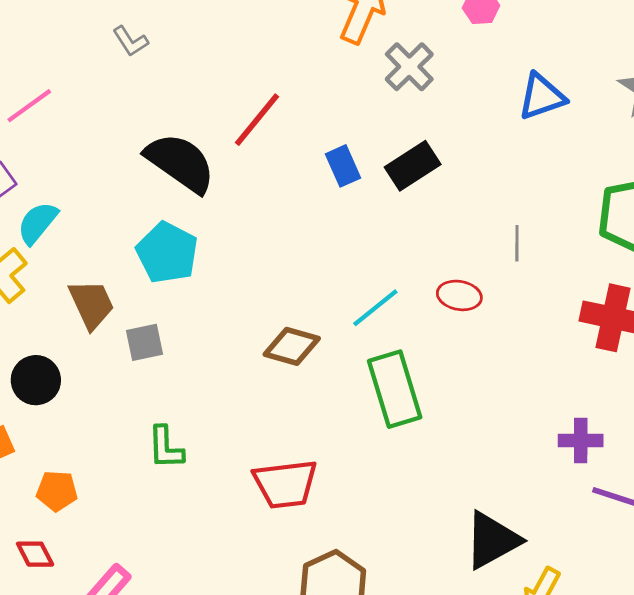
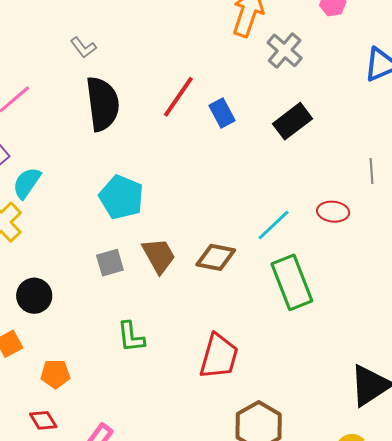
black semicircle: (180, 163) -> (103, 104), moved, turned 52
blue rectangle: (343, 166) -> (222, 113), moved
brown trapezoid: (92, 304) -> (159, 256), moved
red trapezoid: (285, 484) -> (219, 356), turned -63

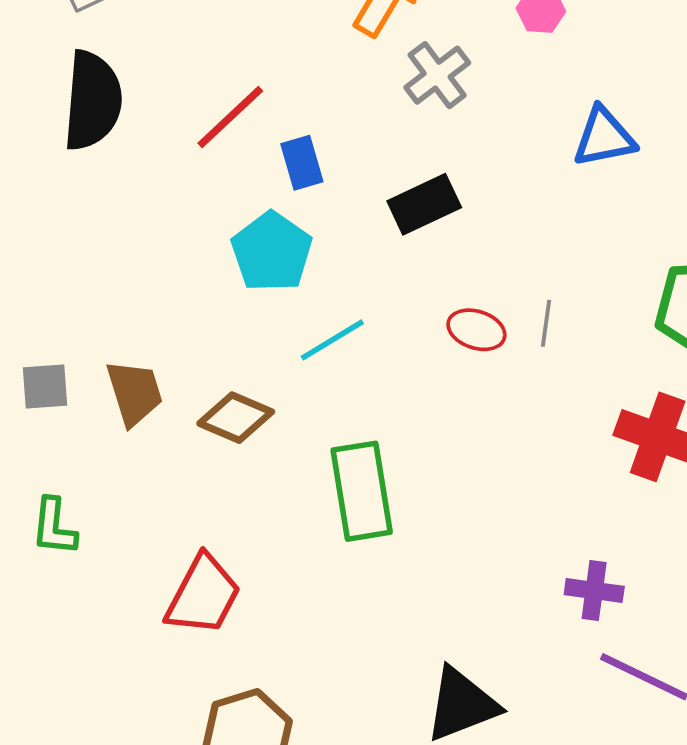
cyan pentagon: (121, 197) -> (272, 252), moved
red ellipse: (333, 212) -> (476, 330), moved
cyan line: (274, 225) -> (332, 340), moved

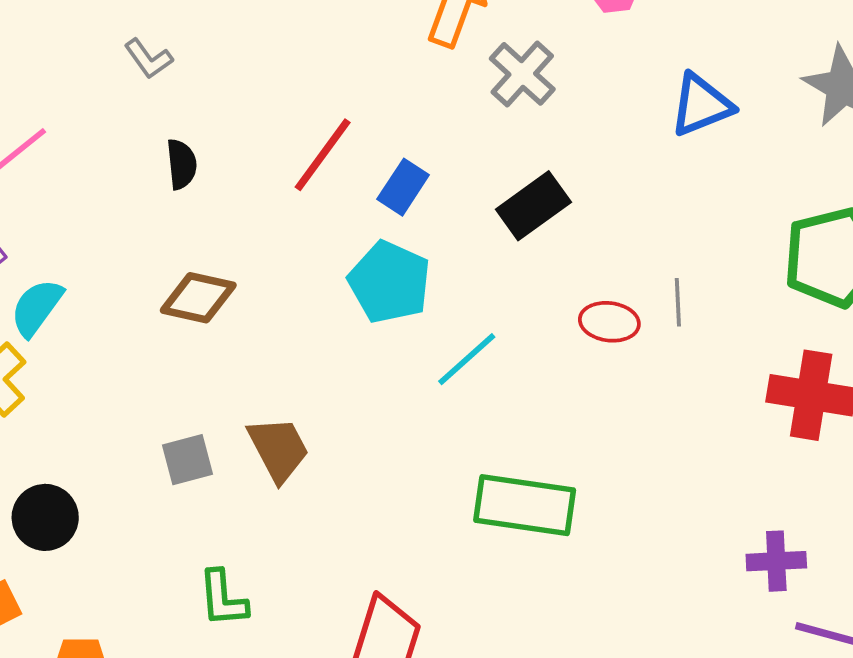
black semicircle: (93, 101) -> (181, 164), size x0.5
blue rectangle: (302, 163) -> (403, 187), turned 60
brown diamond: (236, 418) -> (198, 298), moved
green rectangle: (362, 491) -> (525, 505), turned -62

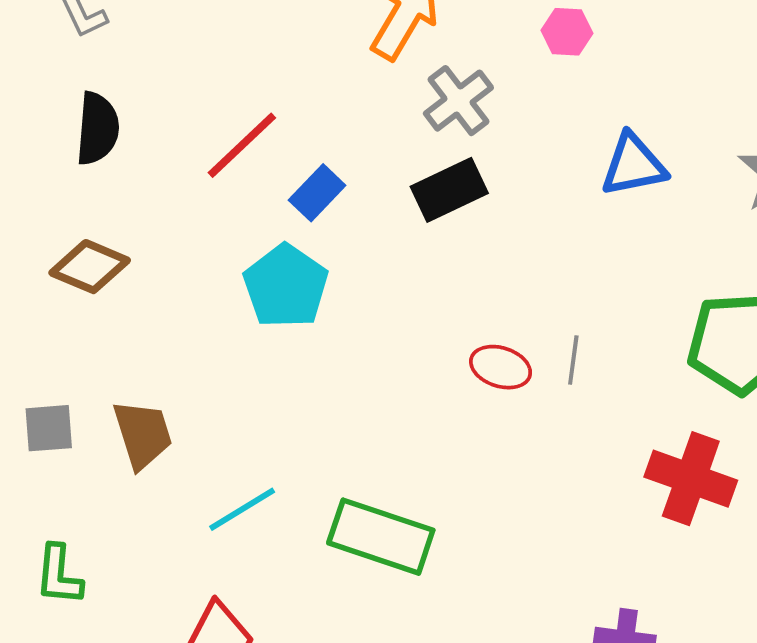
black semicircle: (181, 164) -> (98, 129), size x1.4
black rectangle: (533, 206) -> (449, 190), moved
cyan line: (467, 359) -> (242, 509), moved

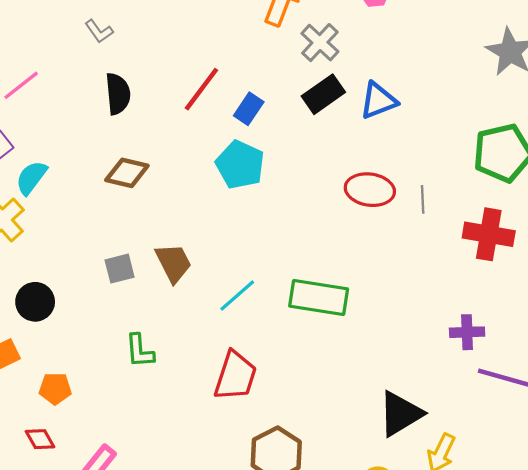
blue triangle: (633, 165) -> (378, 101), moved
gray line: (573, 360) -> (423, 199), moved
red ellipse: (501, 367) -> (370, 190), size x1.4

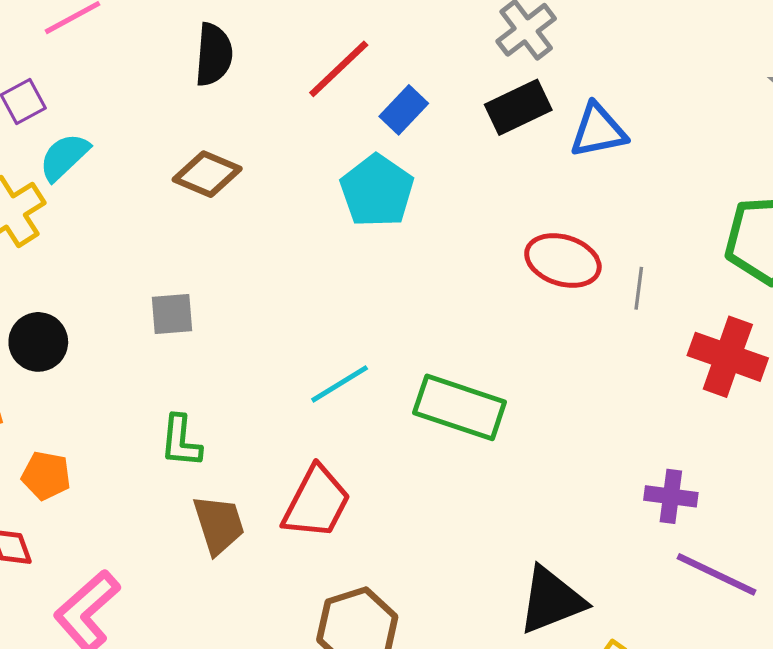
brown trapezoid: (173, 263) -> (219, 525), moved

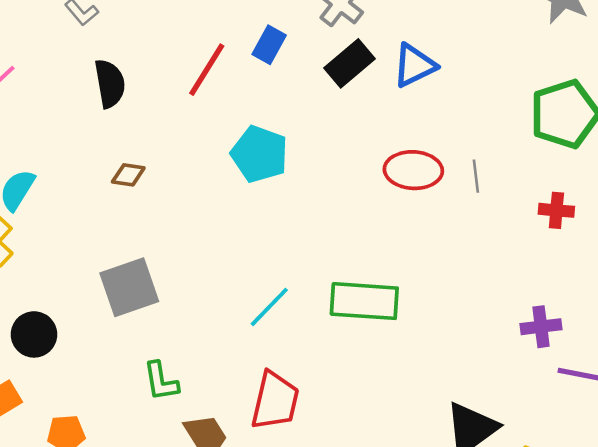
blue rectangle: (404, 110) -> (269, 45), moved
brown diamond: (207, 174) -> (128, 175), size x0.7
gray square: (172, 314) -> (129, 287), size x1.6
red cross: (728, 357) -> (556, 210), size x0.6

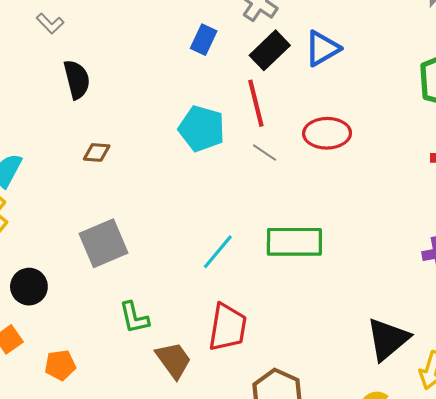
red line: (207, 70) -> (256, 103), moved, turned -42
gray line: (476, 176) -> (265, 153), moved, turned -45

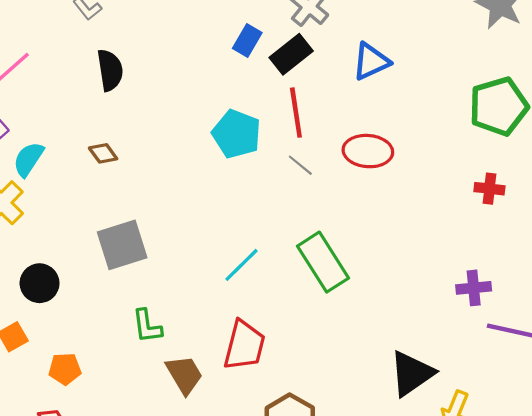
black rectangle: (270, 50) -> (291, 54), moved
brown diamond: (97, 152) -> (103, 153), moved, turned 44
green rectangle: (294, 242) -> (323, 262), turned 52

